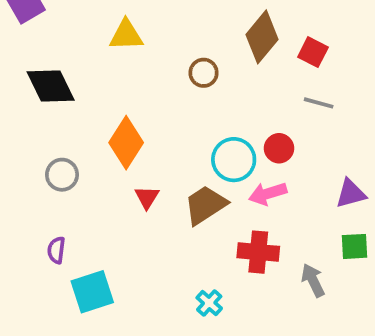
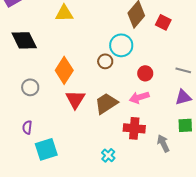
brown circle: (204, 73) -> (105, 61), moved
gray line: (319, 103) -> (183, 70), moved
cyan circle: (234, 160) -> (121, 45), moved
red triangle: (147, 197) -> (75, 99), size x1.5

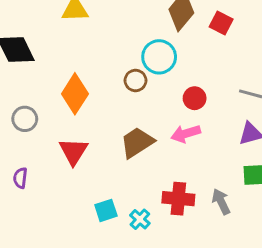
red triangle: (75, 99) -> (73, 151), moved
red cross: (134, 128) -> (178, 199), moved
cyan square: (46, 149) -> (106, 210), moved, size x0.7

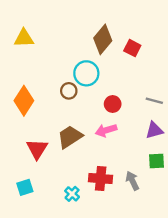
red triangle: (73, 151) -> (37, 149), moved
cyan square: (106, 210) -> (25, 187), moved

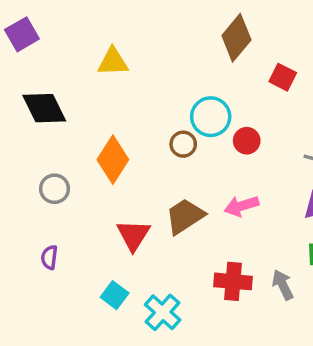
brown diamond: (103, 39) -> (236, 38), moved
red circle: (113, 104) -> (247, 141), moved
cyan square: (25, 187) -> (115, 295), turned -35
cyan cross: (72, 194) -> (163, 312), moved, size x1.5

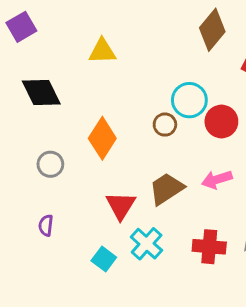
red circle: (247, 141) -> (221, 121), size x1.4
cyan cross: (163, 312) -> (147, 244), moved

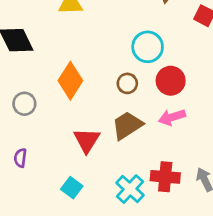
red circle: (221, 121) -> (171, 81), moved
brown circle: (165, 125) -> (127, 83), moved
cyan cross: (147, 244) -> (130, 189), moved

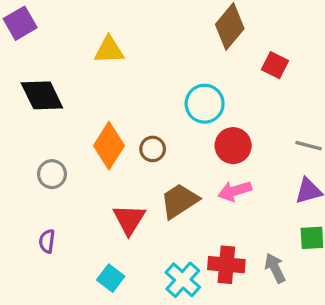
brown circle: (127, 83) -> (153, 149), moved

